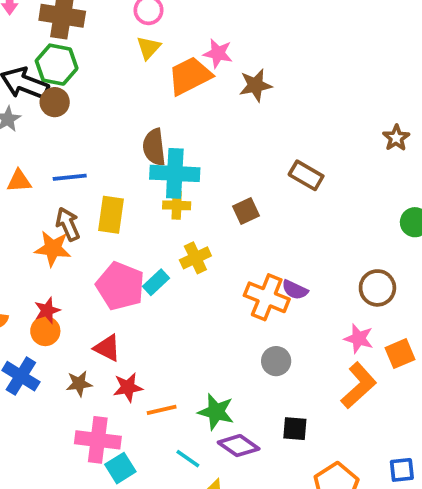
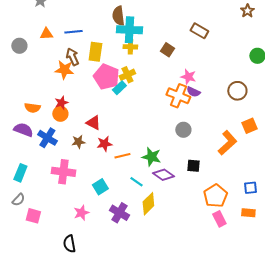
brown square: (246, 211) -> (167, 50), turned -32
yellow cross: (195, 258) -> (127, 75), moved
pink pentagon: (120, 286) -> (106, 77), moved
pink star: (359, 339) -> (188, 77), moved
pink cross: (98, 440) -> (63, 172), moved

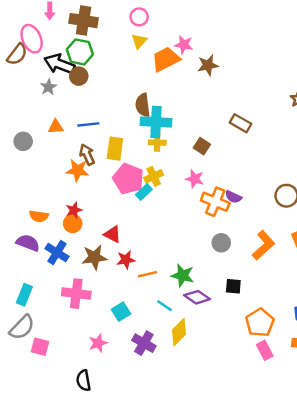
pink star: (188, 77) -> (195, 179), moved
brown star: (78, 142) -> (94, 257), size x1.5
orange L-shape: (227, 143) -> (264, 245), moved
gray semicircle: (18, 200) -> (22, 327), size x1.6

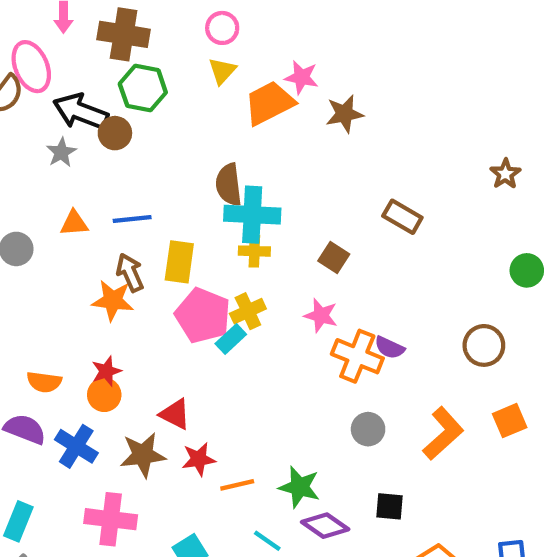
green hexagon: (80, 52) -> (143, 88), moved

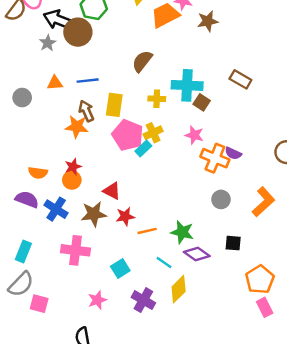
brown circle: (115, 133) -> (78, 32), size x1.5
brown semicircle: (229, 185) -> (142, 61), turned 45
cyan cross: (252, 215) -> (187, 85), moved

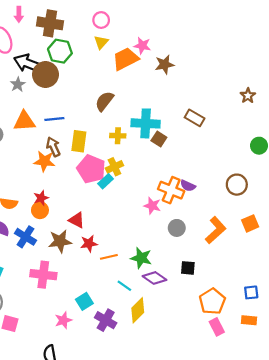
orange triangle: (55, 83) -> (24, 121), size x1.5
pink star: (194, 135) -> (152, 206), moved
cyan square: (120, 269) -> (84, 301), moved

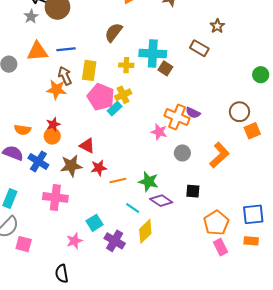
brown star: (248, 96) -> (217, 26), moved
orange square: (250, 223) -> (252, 131), moved
blue square: (251, 292) -> (253, 214), size x1.5

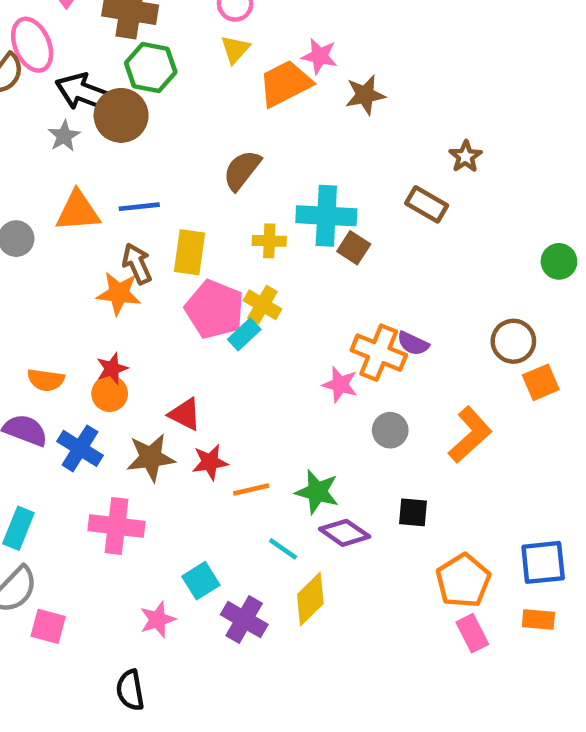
yellow cross: (123, 95) -> (262, 305), turned -35

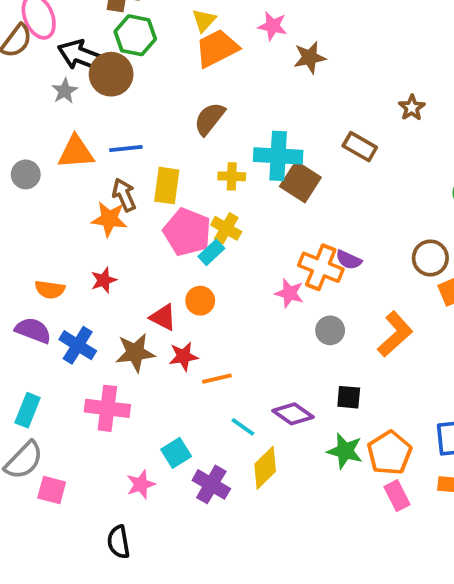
orange trapezoid: (285, 83) -> (217, 48), moved
brown star: (465, 156) -> (412, 108), moved
brown square: (354, 248) -> (300, 182), size x1.5
orange circle: (110, 394) -> (200, 301), moved
green star: (317, 492) -> (345, 451), moved

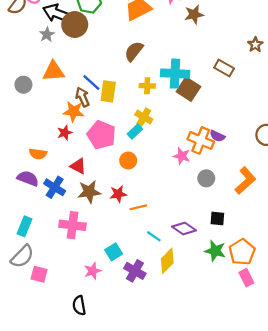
blue line: (126, 148) -> (91, 82), moved, turned 48
pink pentagon: (187, 232) -> (101, 135), moved
red star: (104, 280) -> (65, 133), moved
red triangle: (163, 317) -> (78, 166), moved

